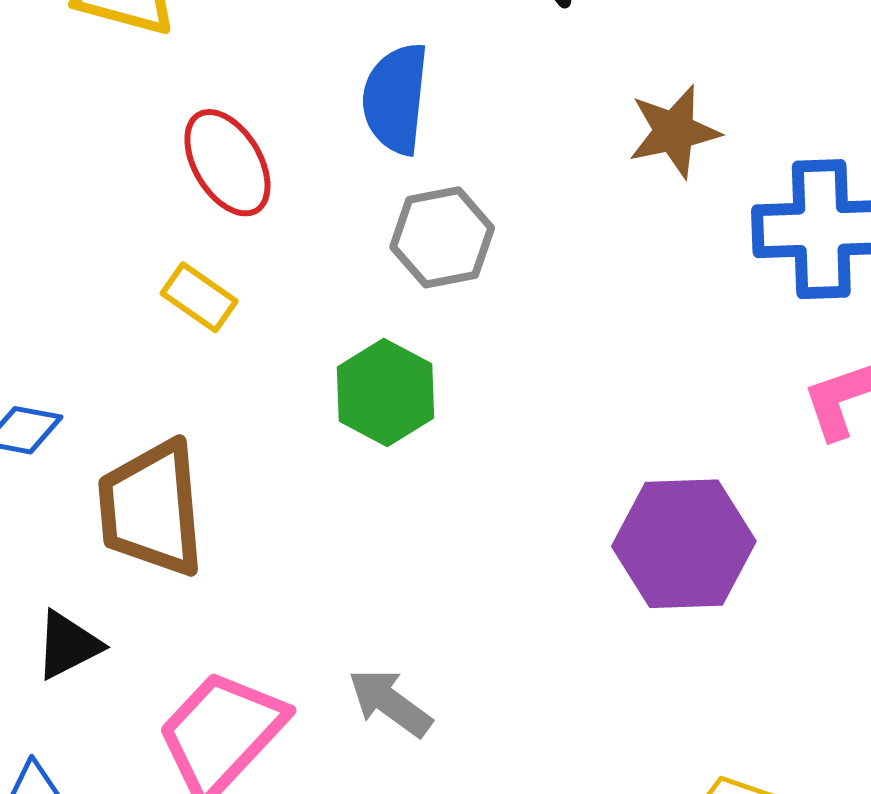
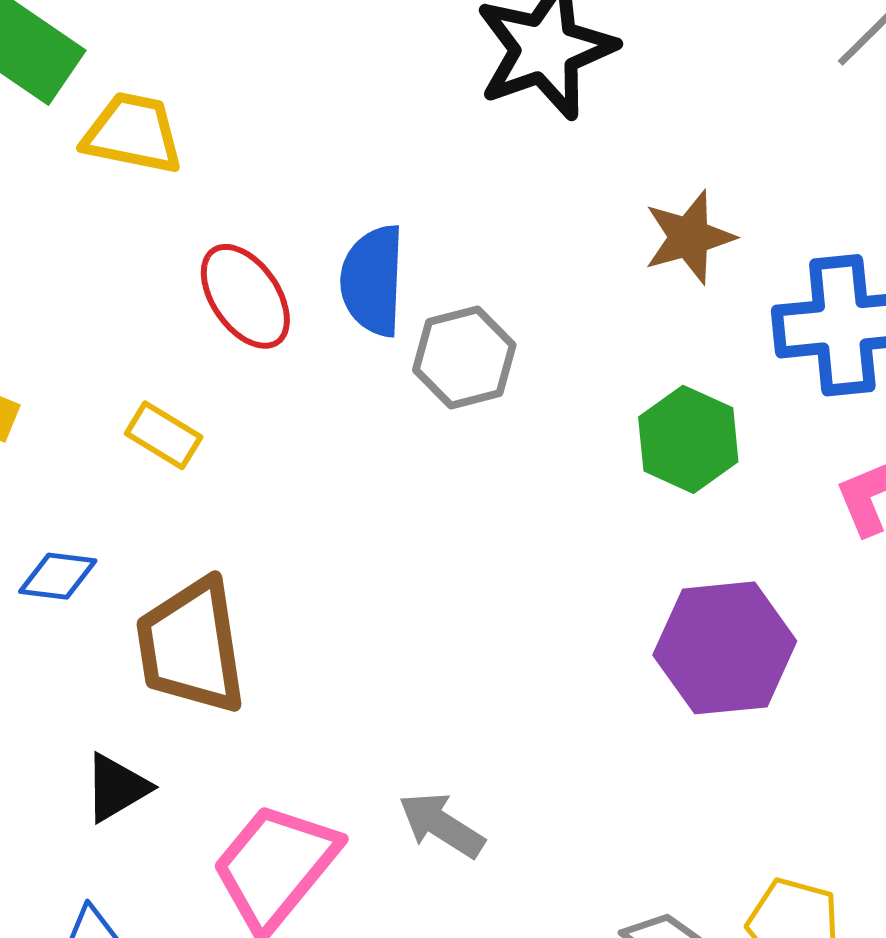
blue semicircle: (396, 99) -> (373, 281), moved
yellow rectangle: (199, 297) -> (164, 435), moved
green hexagon: (385, 393) -> (688, 439), moved

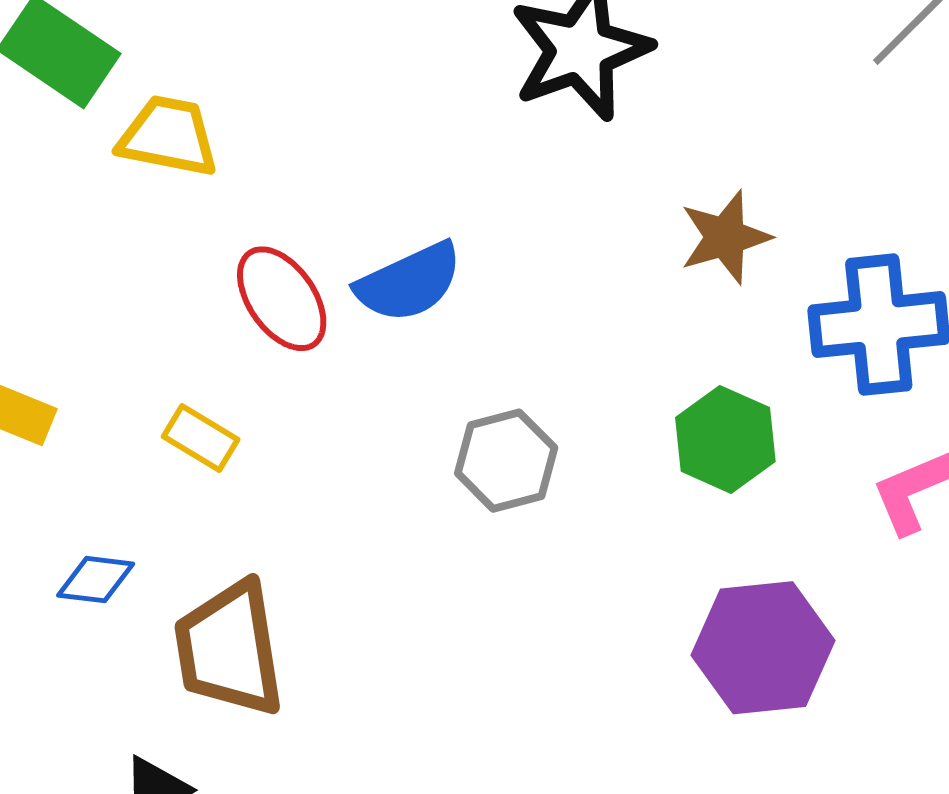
blue semicircle: (373, 281) -> (409, 282), turned -117
gray hexagon: (464, 357) -> (506, 461), moved

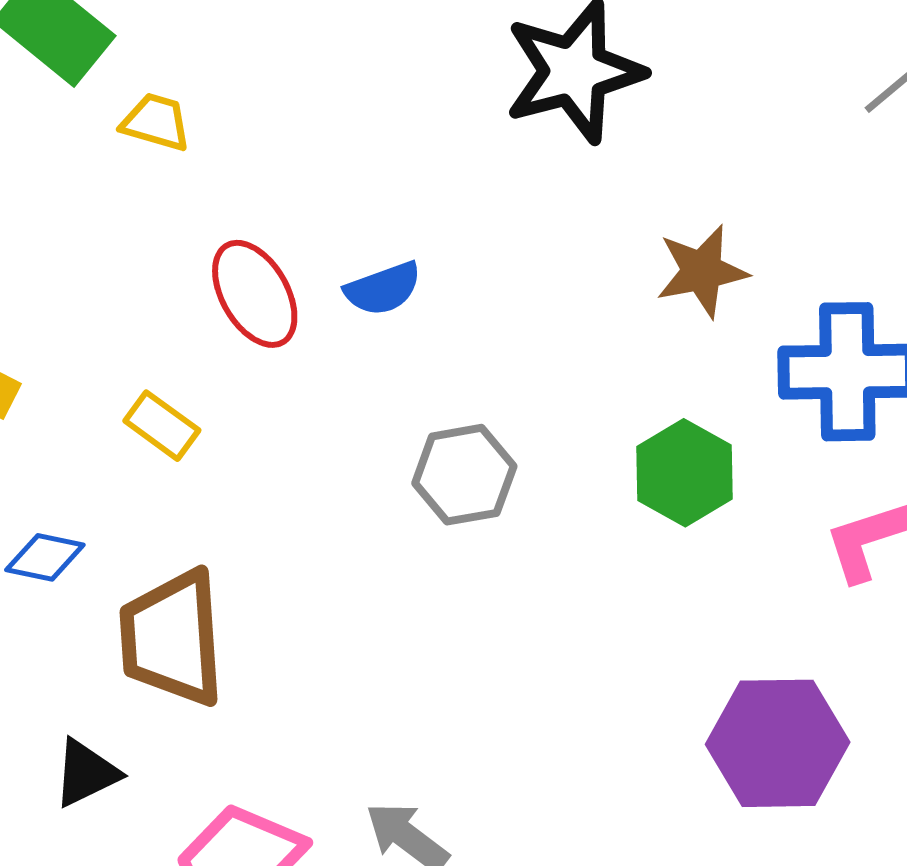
yellow trapezoid: (168, 136) -> (156, 122), size x0.7
blue semicircle: (409, 282) -> (383, 289), size x0.7
purple hexagon: (763, 648) -> (778, 743), moved

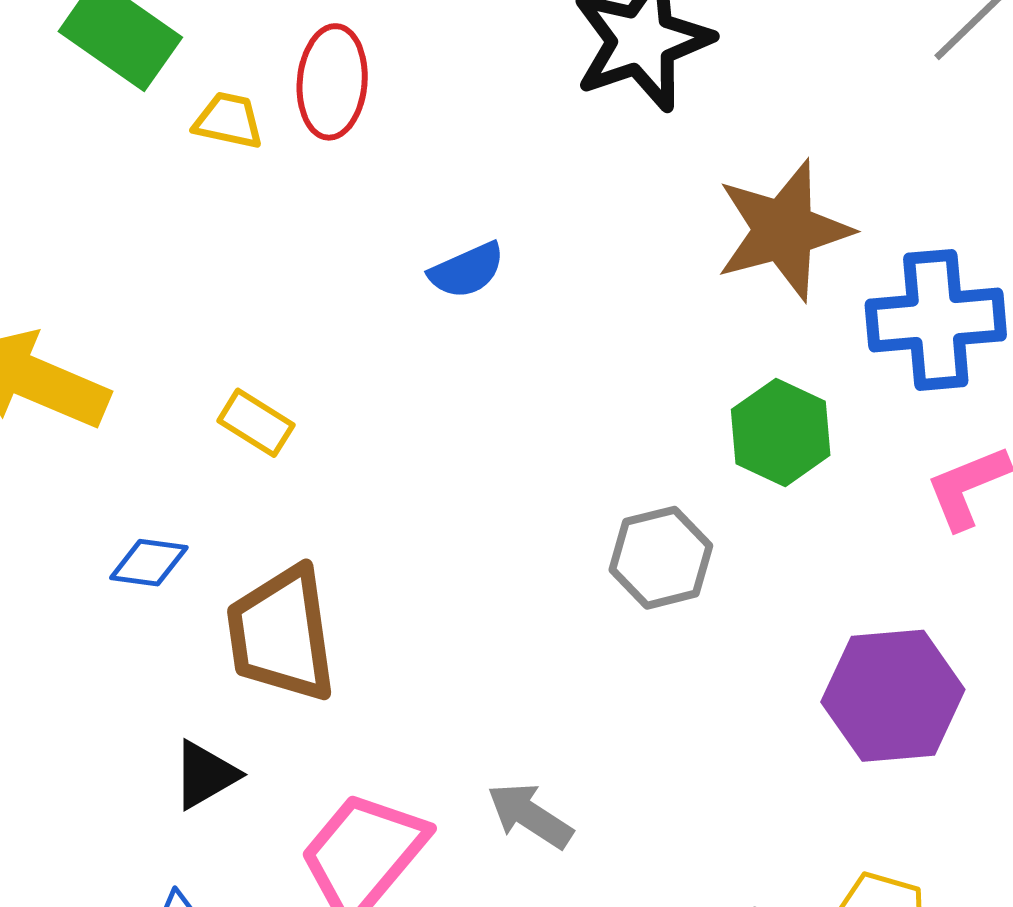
brown star: (702, 271) -> (784, 230), size x1.5
red ellipse: (255, 294) -> (332, 82), moved, turned 39
gray hexagon: (464, 475) -> (661, 558), moved

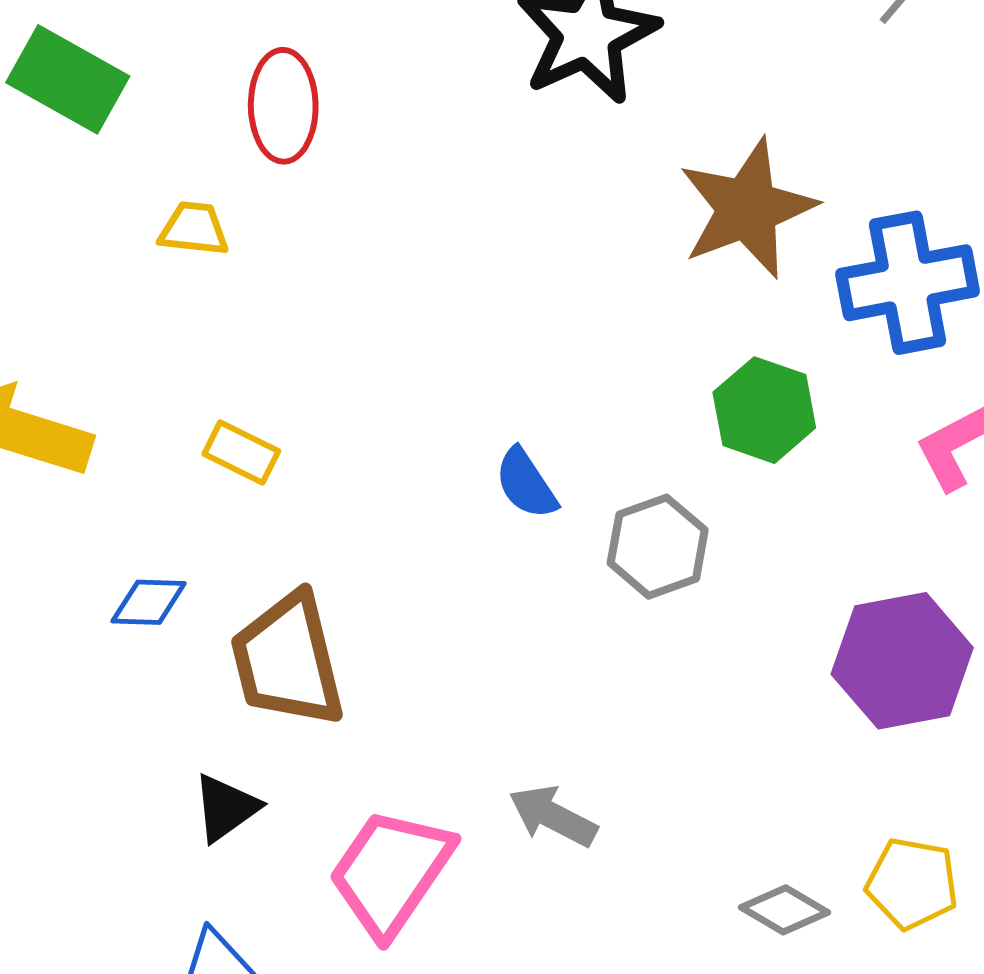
yellow trapezoid: (228, 121) -> (194, 229), moved
blue semicircle: (467, 270) -> (526, 484), moved, turned 86

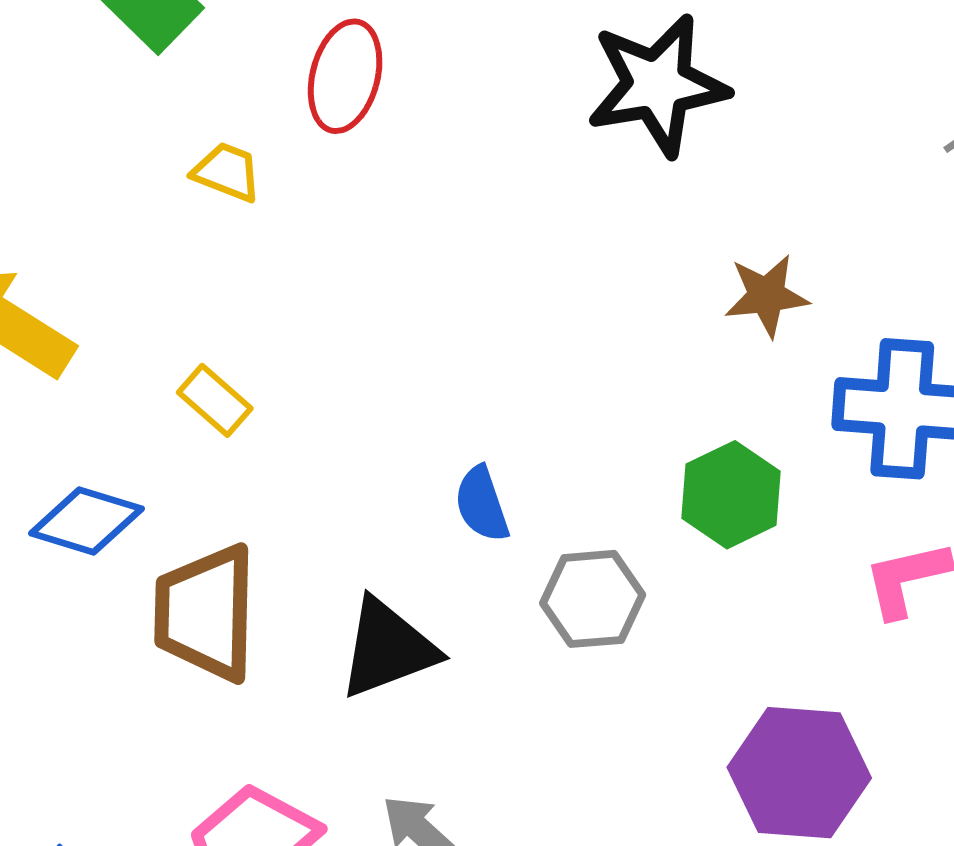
brown star: (747, 209) -> (767, 296), size x0.6
blue diamond: (149, 602) -> (86, 521), size x1.4
black triangle: (226, 808) -> (388, 648), moved, size x1.5

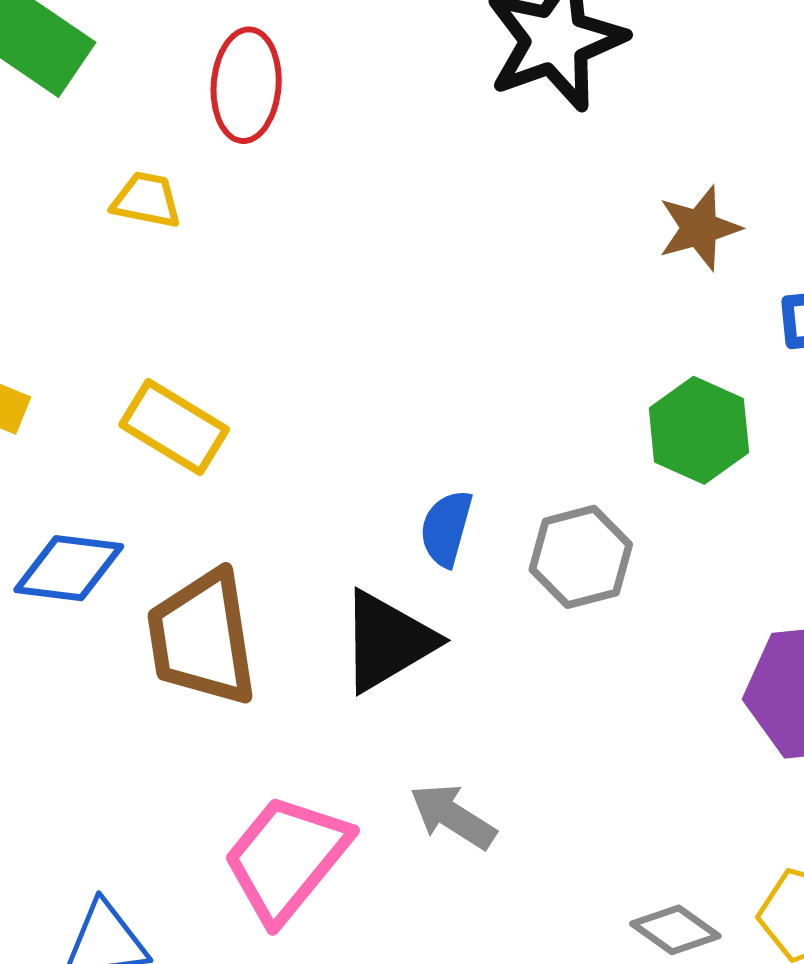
yellow rectangle: (215, 400) -> (174, 427), size x1.4
blue semicircle: (482, 504) -> (446, 528), moved, turned 44

